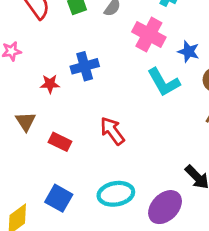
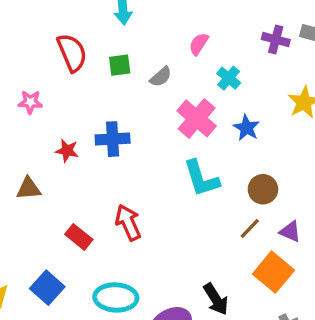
blue star: (189, 52) -> (246, 128), moved
brown triangle: (26, 121) -> (29, 188), turned 45
red rectangle: (60, 142) -> (79, 237), moved

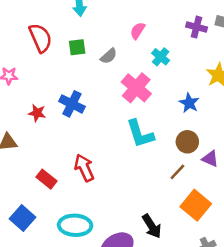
blue star: (246, 128) -> (189, 103), moved
blue cross: (113, 139) -> (72, 104), turned 30
purple triangle: (290, 232) -> (210, 159), moved

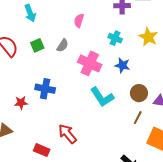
cyan cross: (161, 57) -> (115, 38), moved
blue star: (189, 103) -> (122, 65), moved

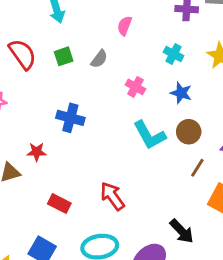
pink cross: (90, 63) -> (135, 87), size x0.6
brown circle: (139, 93) -> (189, 132), moved
red star: (21, 103) -> (37, 152), moved
red arrow: (67, 134) -> (112, 196), moved

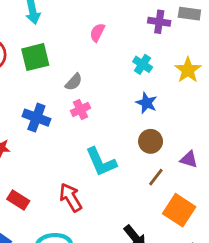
green square: (64, 56) -> (35, 57), size x1.5
gray semicircle: (99, 59) -> (74, 82), moved
pink cross: (135, 87) -> (80, 109), moved, turned 30
cyan L-shape: (149, 135) -> (101, 162), moved

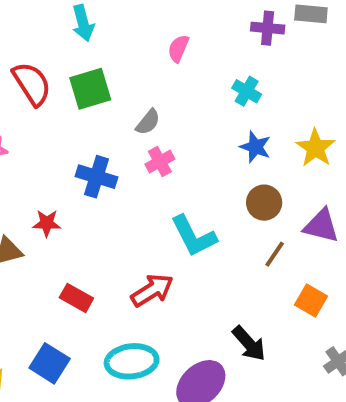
yellow star: (188, 70) -> (316, 148), moved
purple triangle: (189, 159) -> (321, 226), size x1.4
red arrow: (71, 197) -> (152, 290), turned 92
orange square: (179, 210) -> (311, 300), size x0.7

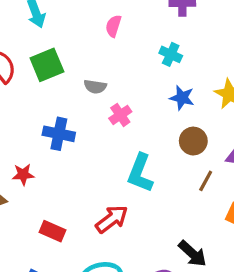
gray semicircle: (148, 122) -> (95, 87), turned 65
pink cross: (160, 162) -> (120, 115), moved
cyan L-shape: (194, 236) -> (140, 173), turned 54

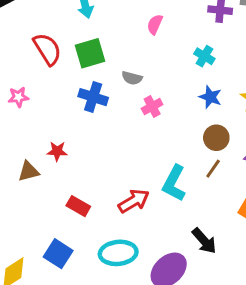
blue cross: (59, 134) -> (93, 97), moved
cyan L-shape: (140, 173) -> (174, 183), moved
brown line: (206, 181) -> (213, 169), moved

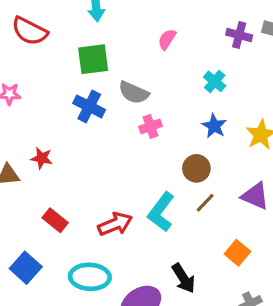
red semicircle: (47, 49) -> (30, 31), moved, turned 140
gray semicircle: (132, 78) -> (134, 93), size x1.4
brown circle: (216, 138) -> (196, 168), moved

